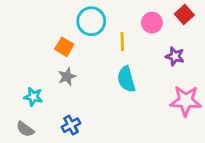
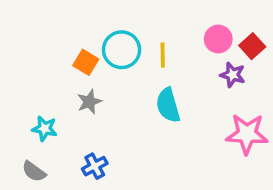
red square: (184, 14) -> (252, 46), moved
cyan circle: (91, 21) -> (122, 50), moved
pink circle: (152, 23) -> (218, 39), moved

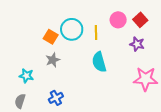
pink circle: (218, 39) -> (118, 20), moved
red square: (252, 46) -> (140, 20), moved
gray semicircle: (34, 171) -> (20, 101), turned 72

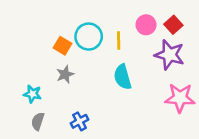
purple star: (137, 44) -> (169, 55), size x1.6
blue cross: (56, 98) -> (79, 121), moved
gray semicircle: (20, 101) -> (38, 121), moved

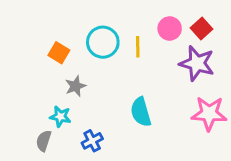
orange square: (63, 46) -> (59, 53), moved
cyan semicircle: (123, 77) -> (141, 112), moved
cyan star: (33, 94) -> (60, 117), moved

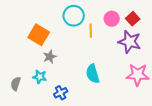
cyan circle: (103, 42) -> (74, 16), moved
orange square: (59, 53) -> (39, 35), size x1.5
gray semicircle: (44, 141) -> (16, 84), moved

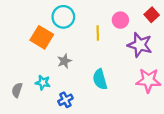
cyan circle: (74, 16) -> (63, 17), moved
red square: (133, 19) -> (152, 15), moved
gray star: (50, 57) -> (64, 61), moved

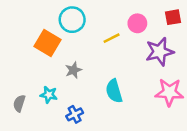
red square: (152, 15) -> (173, 17), turned 32
yellow line: (98, 33) -> (112, 38), turned 64
purple star: (140, 45) -> (160, 52), turned -30

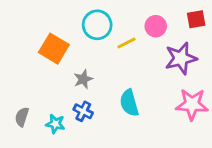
cyan circle: (72, 20) -> (97, 25), moved
cyan star: (49, 95) -> (55, 124), moved
blue cross: (75, 114) -> (83, 111), moved, turned -35

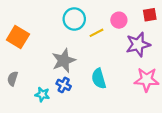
orange square: (54, 49) -> (18, 37), moved
gray star: (83, 79) -> (64, 60), size x1.6
gray semicircle: (22, 117) -> (13, 79), moved

